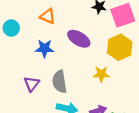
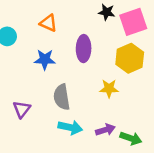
purple ellipse: (79, 39) -> (84, 49), turned 60
purple triangle: (32, 84) -> (22, 109), moved

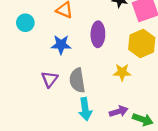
purple triangle: (22, 109) -> (50, 79), moved
cyan arrow: (70, 127) -> (85, 109), turned 70

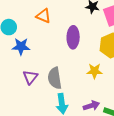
blue star: (61, 45) -> (21, 46), moved

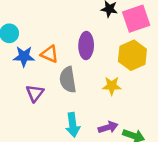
orange triangle: (43, 16) -> (50, 54), moved
gray semicircle: (55, 78) -> (68, 80), moved

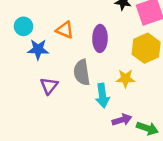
orange triangle: (50, 54) -> (65, 30), moved
cyan arrow: (73, 125) -> (102, 96), moved

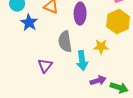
blue star: (38, 49) -> (29, 23), turned 30
purple triangle: (49, 86) -> (45, 66), moved

